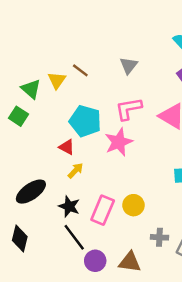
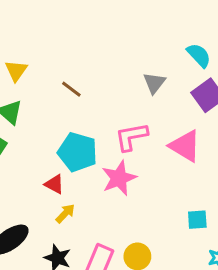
gray triangle: (129, 65) -> (154, 83), moved
yellow triangle: (57, 80) -> (16, 71), moved

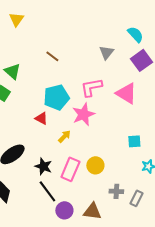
yellow triangle: (16, 71) -> (16, 19), moved
cyan pentagon: (78, 152) -> (56, 97), turned -30
yellow arrow: (65, 213) -> (64, 136), moved

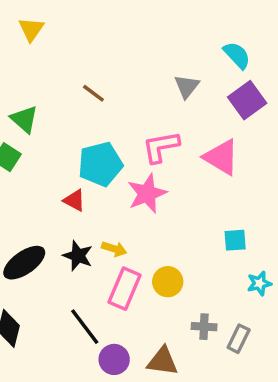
yellow arrow: (64, 136) -> (114, 249), moved, turned 64
black star: (43, 166) -> (78, 256), moved

